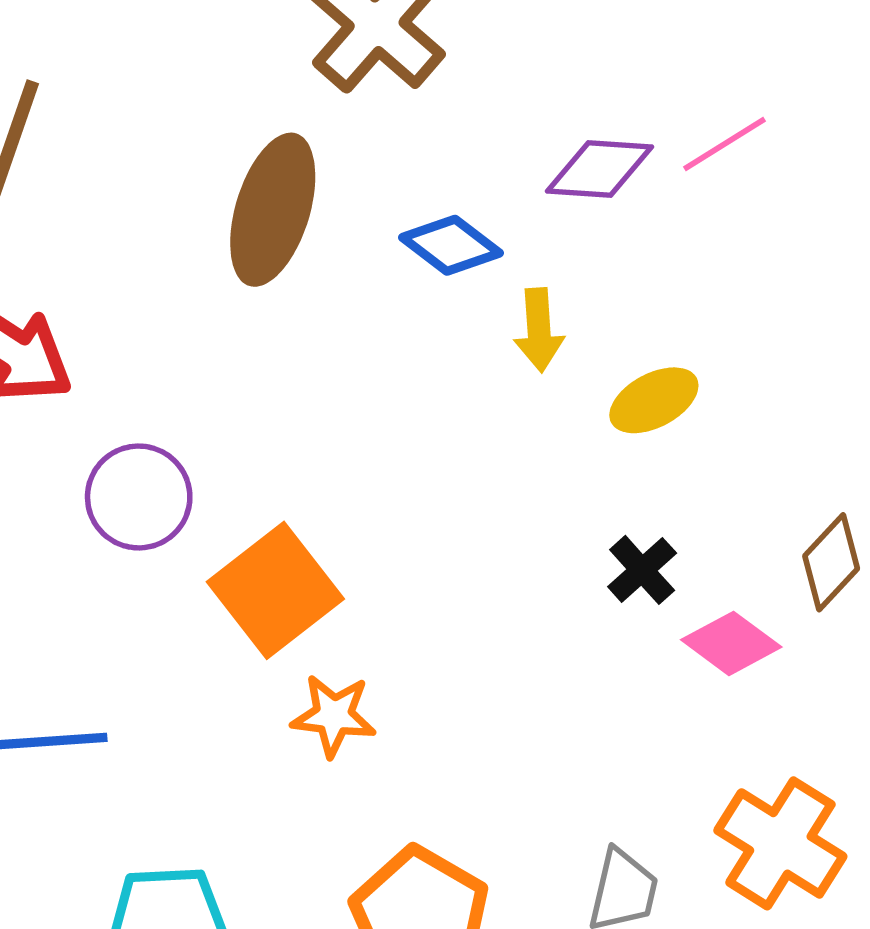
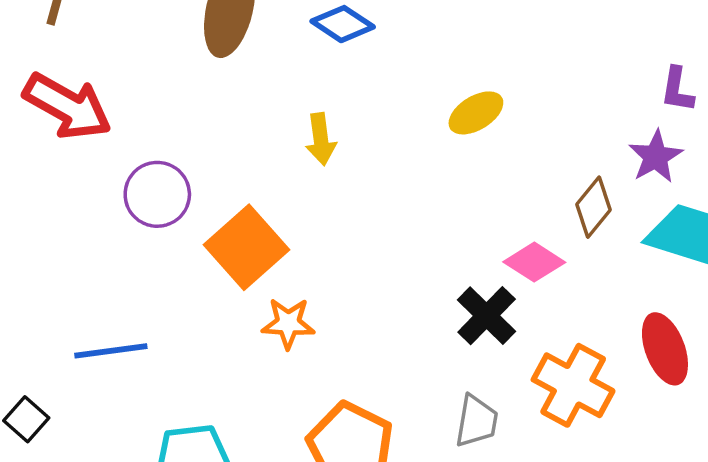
yellow arrow: (539, 330) -> (321, 139), moved
black cross: (642, 570) -> (487, 316), moved, size x1.4

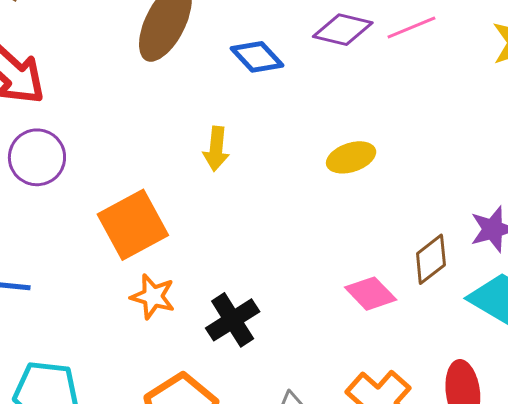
purple circle: (157, 194) -> (37, 157), moved
black cross: (487, 316) -> (233, 320), moved

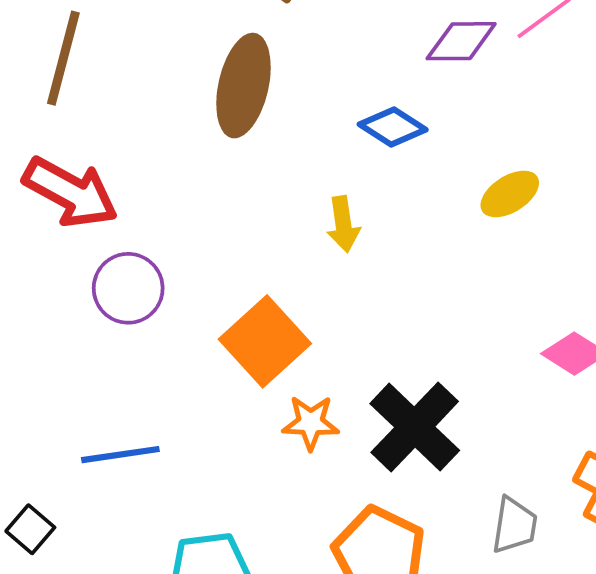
blue diamond: (257, 57) -> (393, 127), moved
black cross: (233, 320) -> (415, 427), size x1.4

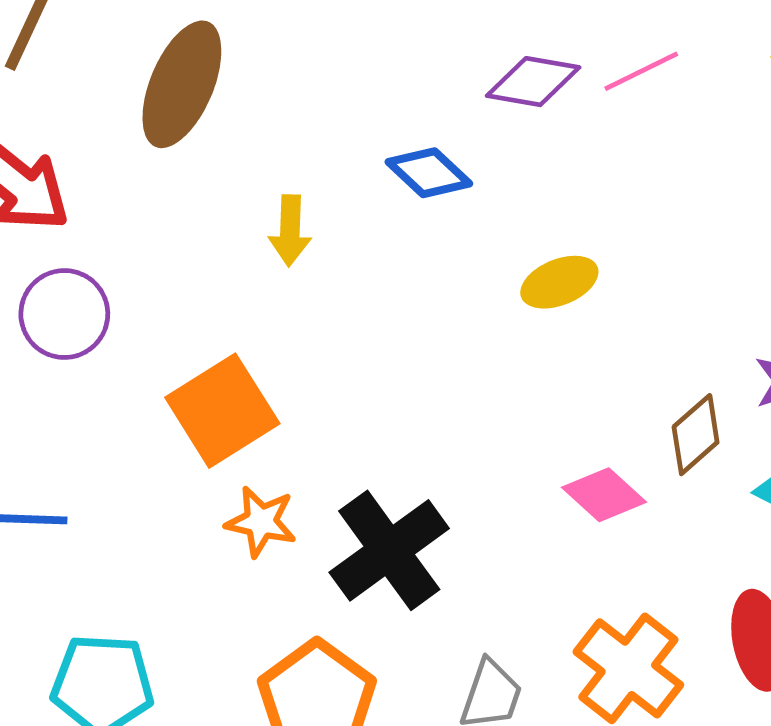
brown ellipse: (243, 86) -> (182, 84), moved
yellow arrow: (343, 224) -> (290, 231), moved

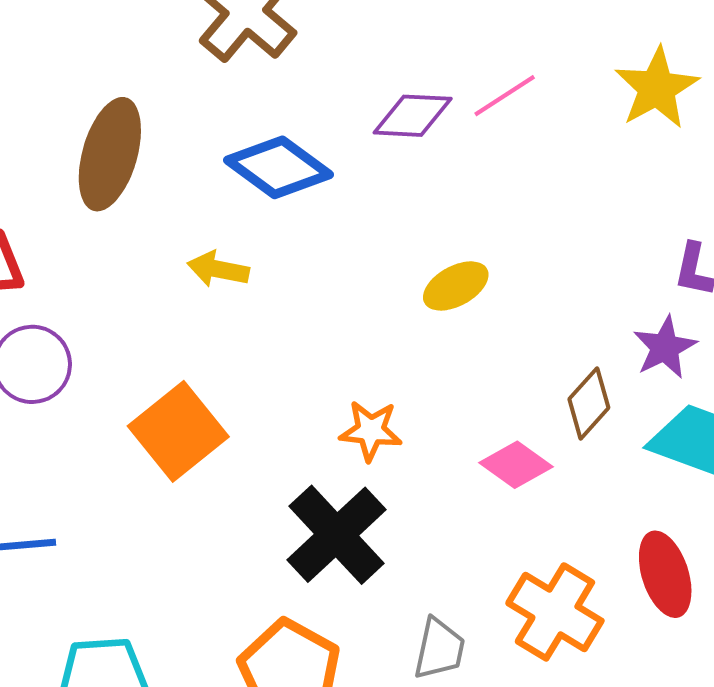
blue diamond: (429, 173) -> (279, 167), moved, size x1.4
yellow arrow: (290, 231) -> (218, 269), turned 106
orange star: (261, 522) -> (371, 431), moved

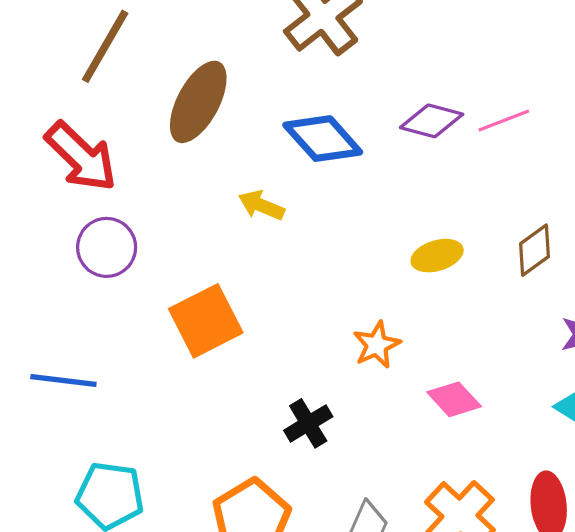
brown diamond: (589, 403) -> (535, 250), moved
orange star: (371, 431) -> (377, 345), moved, turned 30
black cross: (337, 535) -> (308, 423), size x0.6

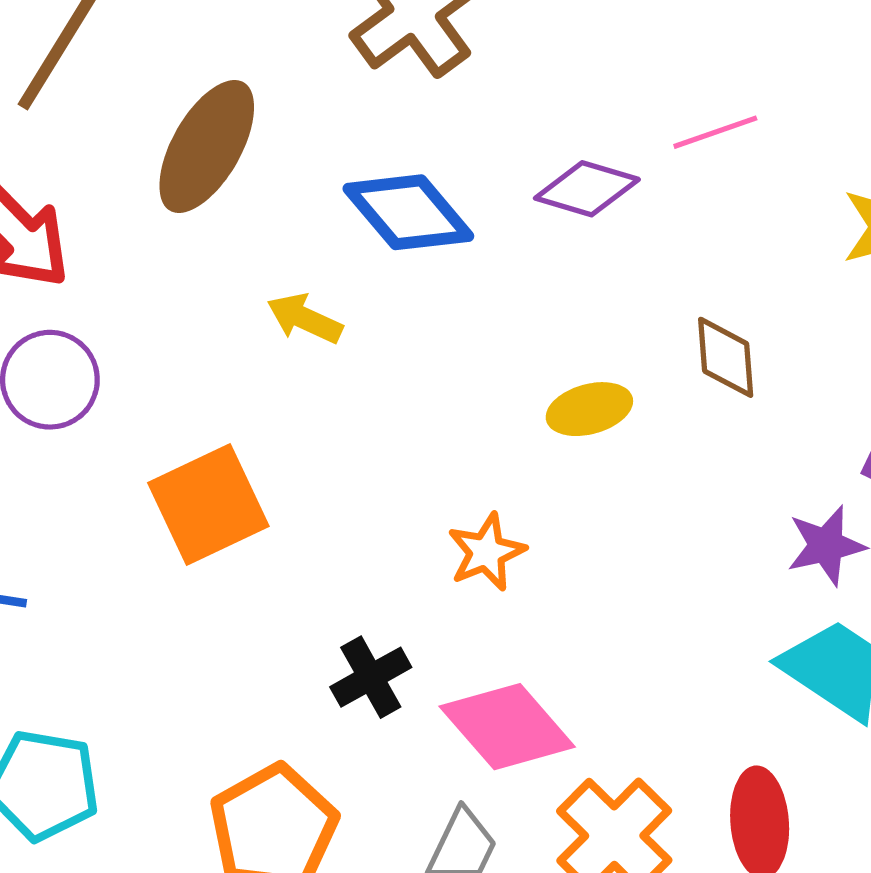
pink line: (504, 120) -> (715, 132), moved
brown diamond: (535, 250) -> (726, 357), moved, turned -60
pink diamond: (454, 399) -> (507, 727), moved, size x1.5

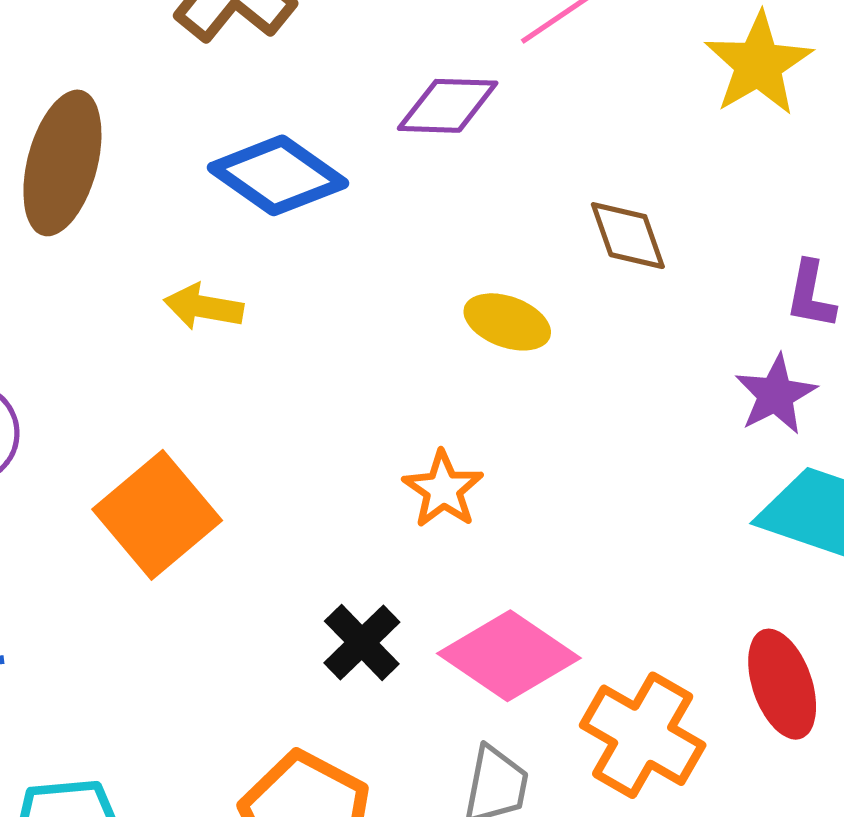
yellow ellipse: (589, 409) -> (507, 322), turned 50

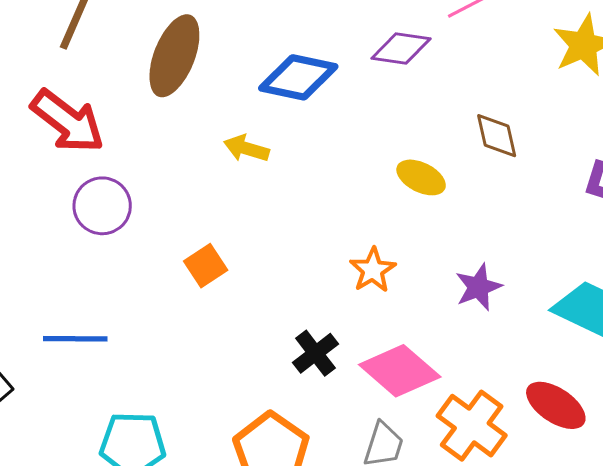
blue diamond: (278, 175) -> (298, 77), turned -30
purple star: (776, 395) -> (478, 287), moved
orange square: (157, 515) -> (206, 266), size x0.6
red ellipse: (782, 684) -> (556, 405), turned -44

